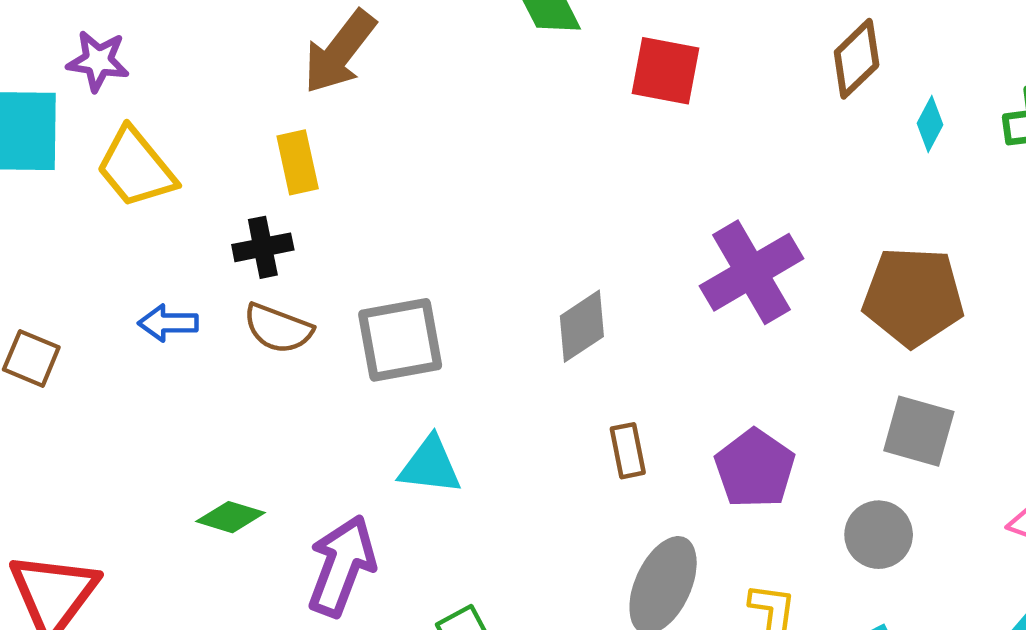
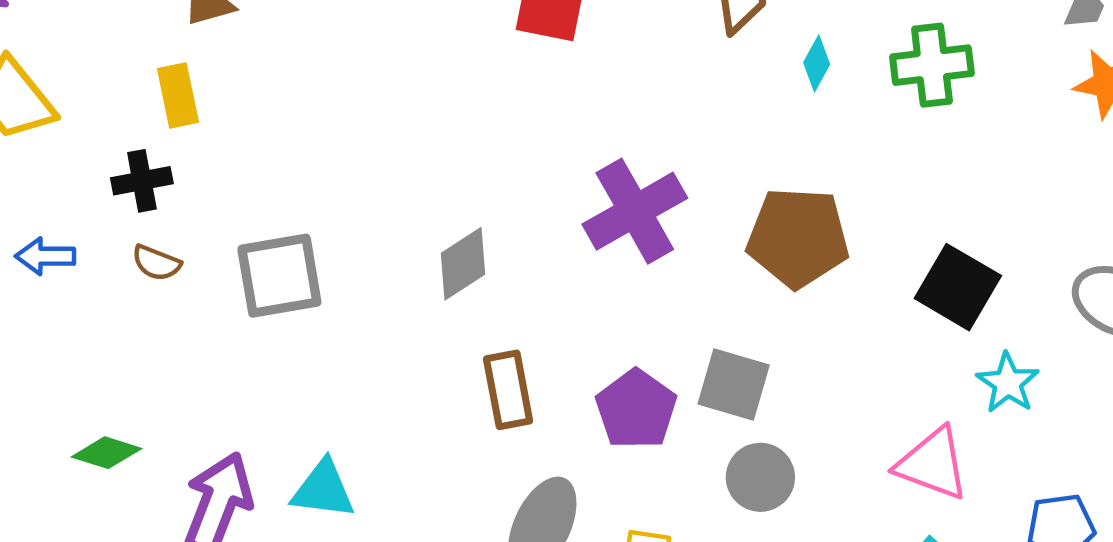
brown semicircle: (278, 328) -> (156, 263), size x0.7
gray square: (919, 431) -> (734, 385), moved
brown rectangle: (628, 451) -> (508, 390), size x1.4
cyan triangle: (430, 466) -> (323, 489), moved

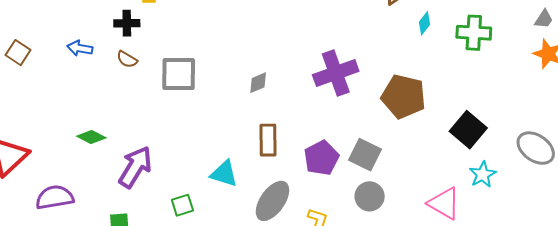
gray diamond: (463, 264) -> (258, 83), size x0.7
cyan triangle: (323, 489) -> (224, 174), moved

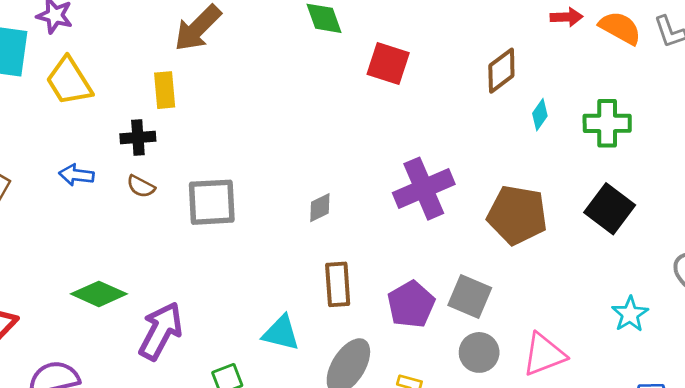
black square: (468, 130) -> (610, 209), moved
green diamond: (91, 137) -> (99, 294), size x1.4
pink triangle: (444, 203) -> (544, 354), moved, turned -48

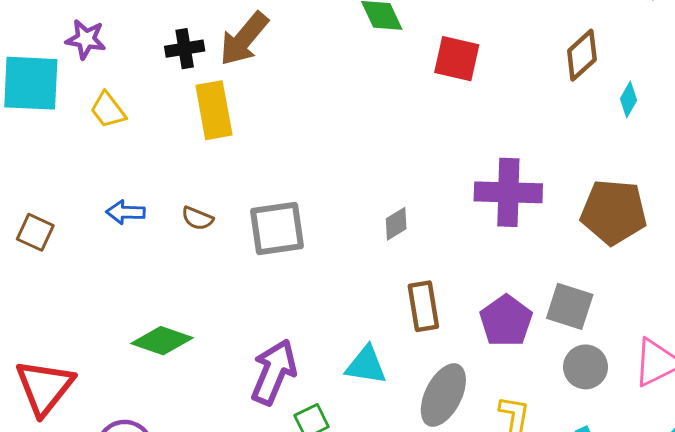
yellow trapezoid: (69, 81) -> (108, 110), size x0.7
yellow rectangle: (165, 90) -> (214, 110), size x1.4
black cross: (138, 137) -> (185, 49), moved
purple cross: (424, 189) -> (508, 192), turned 30
purple arrow: (161, 331) -> (274, 372), moved

